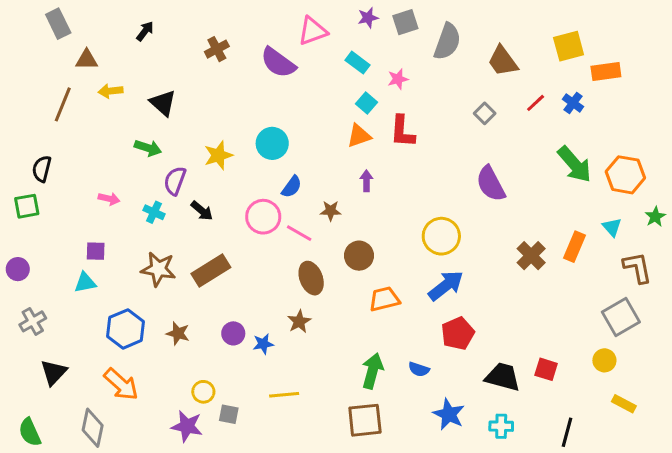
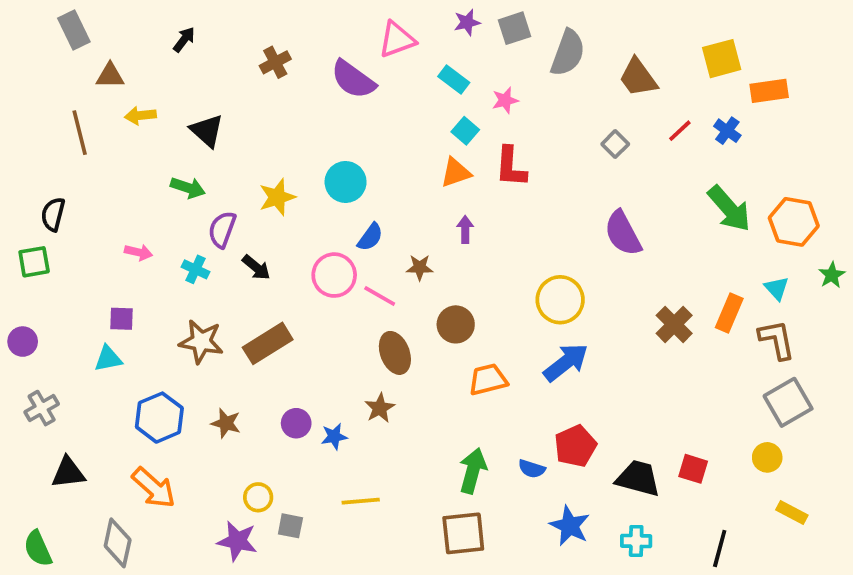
brown line: (63, 104) -> (80, 133), turned -36
brown L-shape: (637, 268) -> (777, 340), moved
red pentagon: (458, 333) -> (575, 446), moved
black triangle: (54, 372) -> (68, 473), turned 40

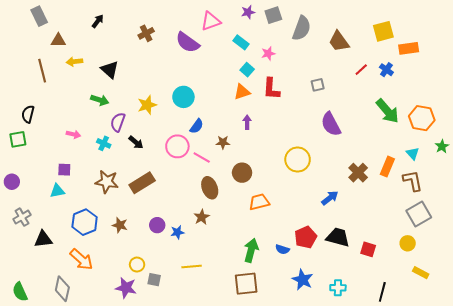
gray square: (615, 144) -> (318, 85), moved, turned 32
blue arrow: (566, 362) -> (330, 198), moved, size x0.7
black triangle: (68, 473) -> (43, 239), moved
black trapezoid: (638, 478) -> (338, 237), moved

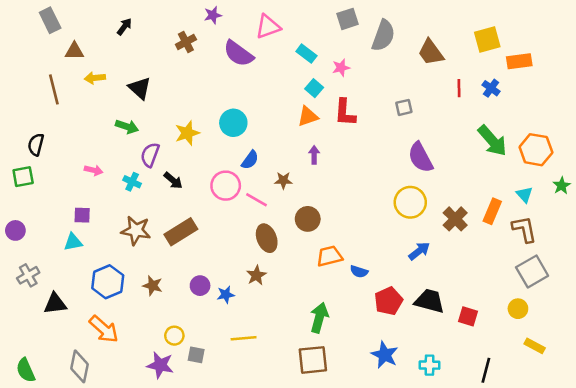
purple star: (248, 12) -> (213, 15), moved
red line: (361, 70) -> (459, 88), turned -48
yellow circle: (298, 160) -> (410, 202), moved
blue semicircle: (282, 249) -> (359, 272), moved

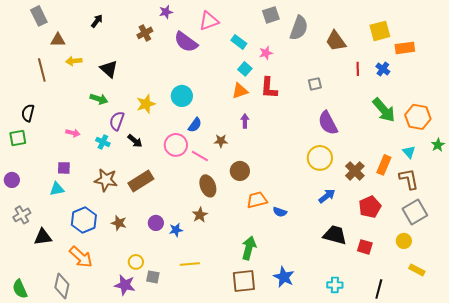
red pentagon: (388, 301) -> (370, 207), moved
blue star: (385, 355) -> (284, 277), moved

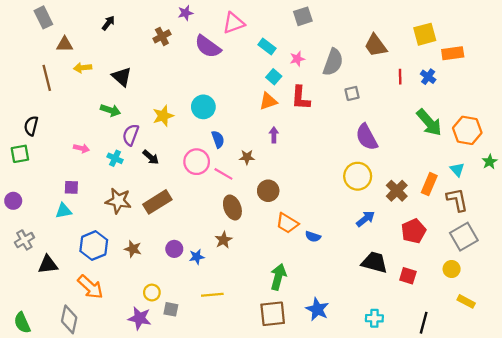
gray semicircle: (299, 28) -> (333, 62), moved
blue semicircle: (195, 125) -> (218, 139), turned -56
orange trapezoid: (257, 200) -> (287, 223), turned -135

